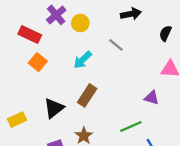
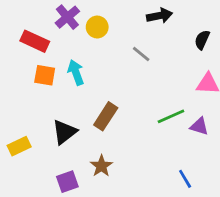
cyan arrow: (83, 60) -> (76, 72), moved, turned 114
orange square: (38, 62) -> (45, 75), turned -30
purple triangle: (152, 98) -> (199, 126), moved
green line: (131, 126) -> (171, 116), moved

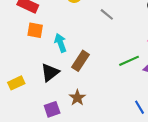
cyan arrow: (76, 72) -> (60, 43), moved

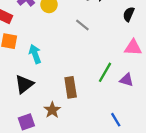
brown rectangle: (80, 61) -> (71, 87), moved, turned -42
green line: (129, 61) -> (105, 72), turned -36

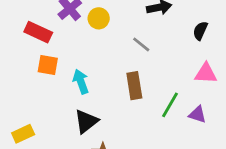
black triangle: (24, 84) -> (86, 121), moved
brown rectangle: (71, 87) -> (134, 86), moved

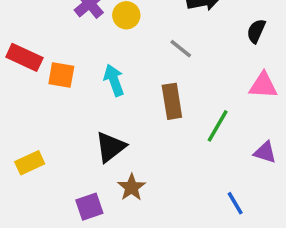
red rectangle: (38, 32) -> (24, 57), moved
cyan arrow: (81, 82) -> (114, 80), moved
purple triangle: (198, 114) -> (265, 152), moved

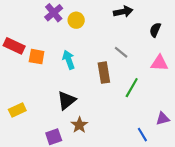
gray line: (181, 49) -> (121, 52), moved
purple triangle: (265, 152) -> (163, 119), moved, turned -32

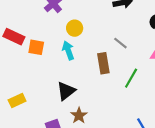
yellow circle: (76, 20) -> (75, 28), moved

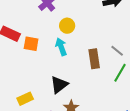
gray line: (120, 43) -> (117, 51), moved
yellow rectangle: (17, 101) -> (25, 99), moved

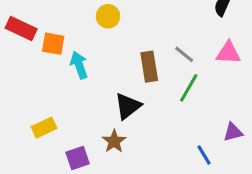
cyan arrow: (61, 47) -> (79, 65), moved
black triangle: (59, 85) -> (128, 106), moved

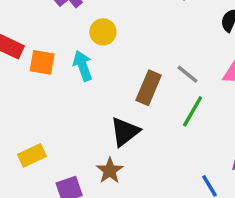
cyan arrow: (79, 65) -> (83, 66), moved
brown rectangle: (149, 67) -> (149, 88), turned 32

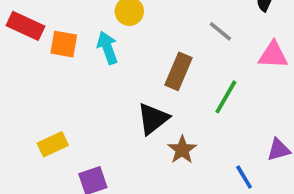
gray line: (187, 74) -> (220, 31), moved
brown star: (110, 171) -> (182, 150), moved

